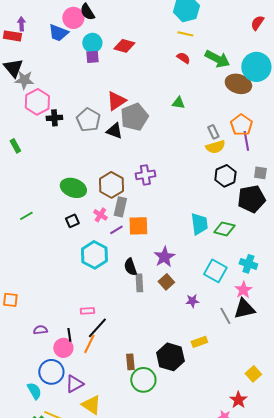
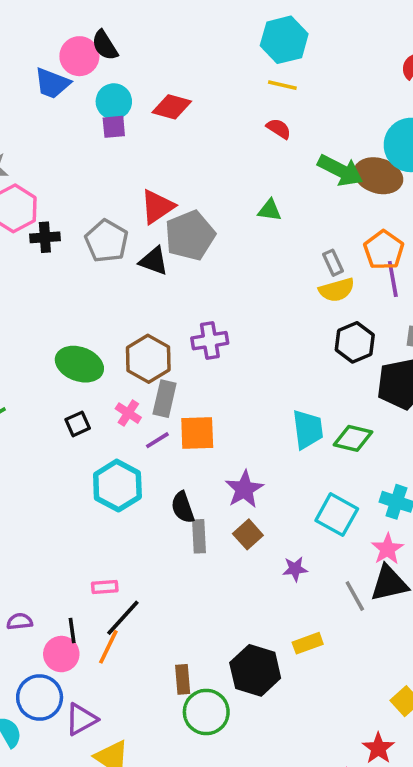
green arrow: (217, 59) -> (340, 170), moved

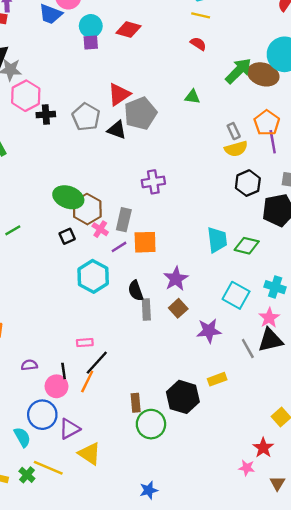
green arrow: (340, 170) -> (238, 71), turned -72
brown hexagon: (148, 359) -> (87, 209), moved
purple star: (295, 569) -> (209, 331), size x1.5

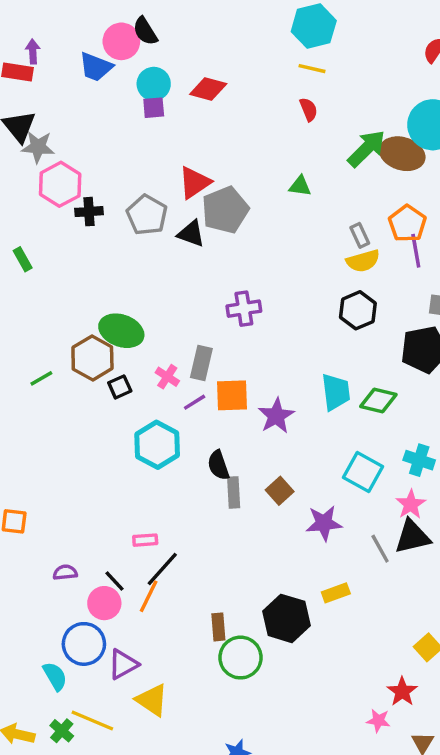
red semicircle: (198, 44) -> (309, 109), turned 35
black hexagon: (248, 183) -> (358, 310), moved
brown hexagon: (87, 209) -> (92, 358), moved
purple star: (176, 279) -> (276, 416), moved
black line: (64, 371) -> (115, 581), turned -35

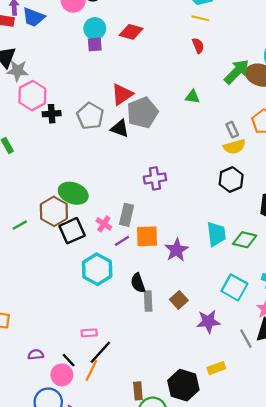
blue trapezoid: (96, 67) -> (33, 17), moved
black square: (120, 387) -> (72, 231), size x1.6

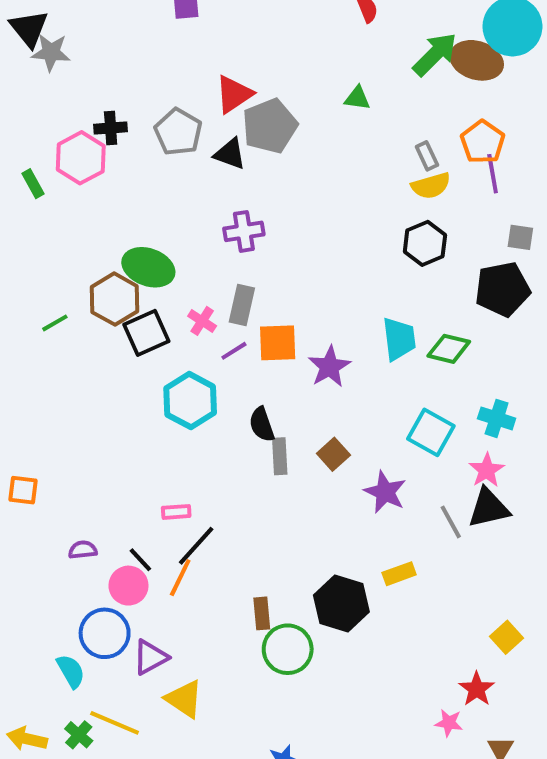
pink hexagon: (32, 96) -> (81, 158), moved
purple cross: (155, 178) -> (244, 231), moved
purple star: (208, 322) -> (385, 492), turned 30

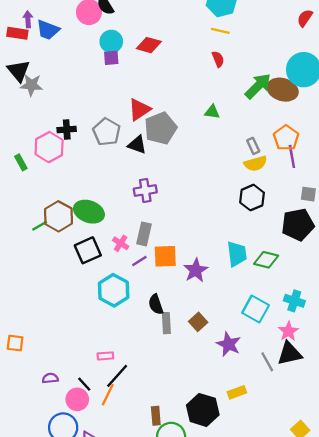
brown hexagon: (115, 299) -> (58, 216), moved
green line: (55, 323) -> (40, 226), moved

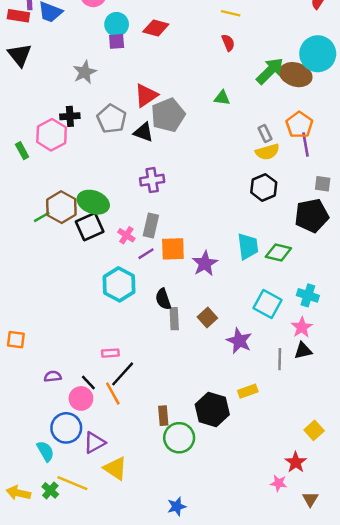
gray star: (31, 85) -> (85, 72), moved, turned -30
black square: (88, 250) -> (90, 227), moved
black triangle: (290, 354) -> (303, 351), size x0.7
gray line: (267, 362) -> (280, 359), turned 30
orange line: (108, 395) -> (113, 394), turned -55

